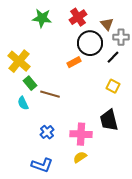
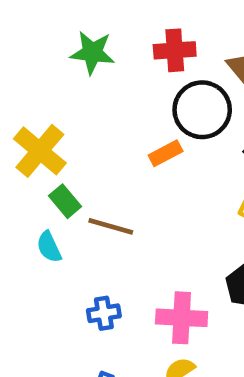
red cross: (78, 17) -> (175, 50), turned 30
blue cross: (47, 132) -> (104, 313), turned 32

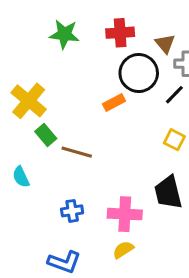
cyan semicircle: (49, 247) -> (21, 177), moved

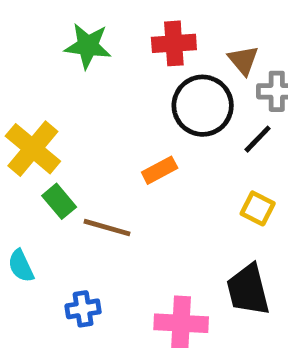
orange rectangle: (114, 102) -> (160, 170), moved
blue cross: (72, 211) -> (83, 309), moved

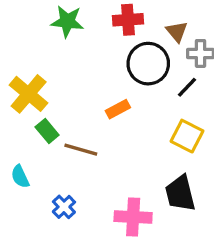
yellow square: (258, 208) -> (187, 136), size x1.4
blue cross: (83, 309) -> (64, 207), turned -35

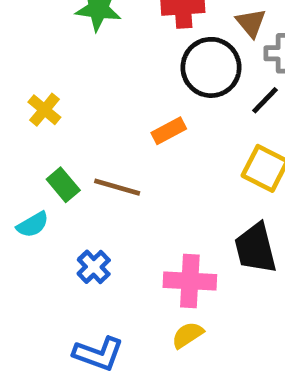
yellow cross: (29, 94) -> (44, 110), size x0.6
green rectangle: (47, 131) -> (63, 185), moved
cyan semicircle: (20, 177) -> (33, 225), turned -95

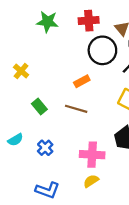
green rectangle: (63, 185) -> (39, 107), moved
brown line: (117, 187) -> (76, 109), moved
cyan semicircle: (33, 225) -> (15, 140), moved

